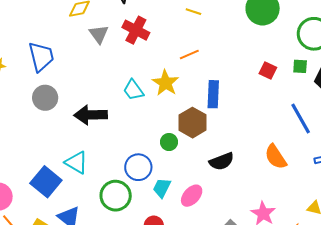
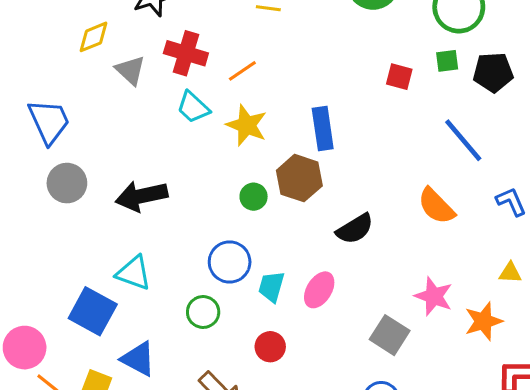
orange line: (189, 55) -> (242, 71), moved
cyan trapezoid: (133, 90) -> (193, 107), moved
green circle: (169, 142) -> (254, 197), moved
green circle: (116, 196) -> (203, 312), size x0.7

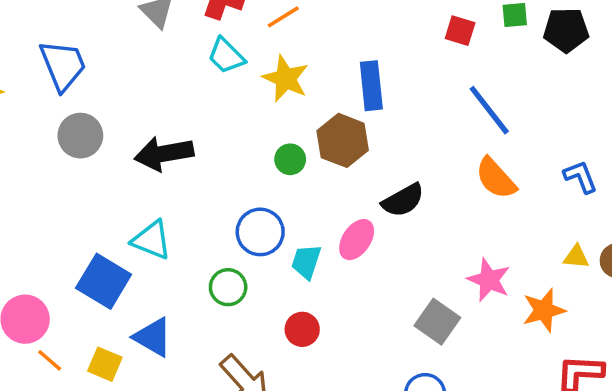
blue line: (463, 140) -> (489, 110), moved
pink ellipse: (319, 290) -> (357, 240), moved

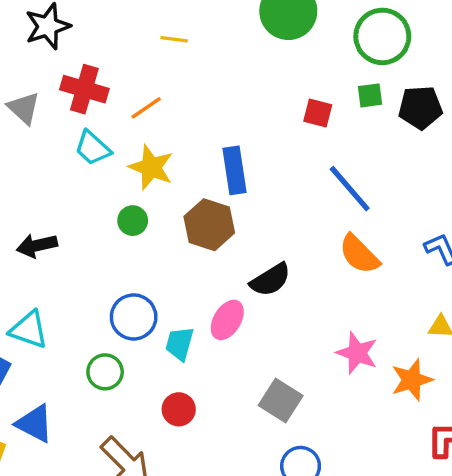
black arrow: (164, 154) -> (37, 246), size x0.7
green circle: (290, 159) -> (133, 221), moved
gray square: (437, 322) -> (281, 401), moved

